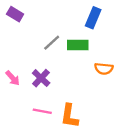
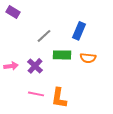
blue rectangle: (93, 18) -> (79, 31), moved
green rectangle: (78, 45) -> (62, 55), moved
pink arrow: (13, 78) -> (11, 66), turned -56

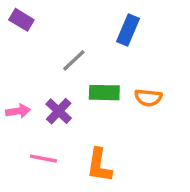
blue rectangle: (79, 31) -> (128, 30), moved
pink line: (36, 94) -> (43, 159), moved

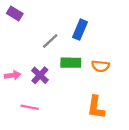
blue rectangle: (128, 30) -> (80, 30), moved
orange L-shape: (99, 165) -> (96, 107), moved

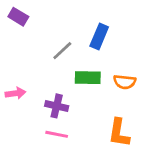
purple cross: (40, 75) -> (57, 106), moved, turned -30
pink line: (30, 107) -> (57, 134), moved

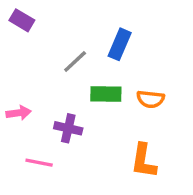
pink line: (57, 134) -> (39, 163), moved

